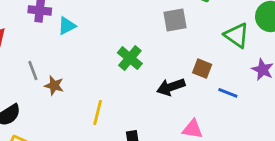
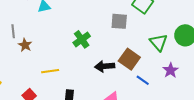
brown square: (202, 69) -> (129, 59), size x1.5
yellow line: (98, 113) -> (50, 71), turned 54

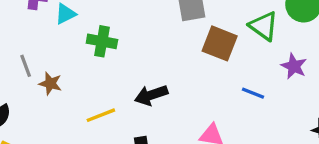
green cross: (82, 39) -> (102, 41), moved, turned -30
brown square: (129, 59) -> (220, 43), moved
black arrow: (105, 66) -> (151, 95), moved

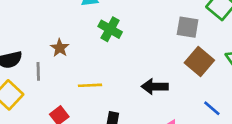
gray line: (26, 66) -> (38, 71), moved
black arrow: (151, 95) -> (155, 87), moved

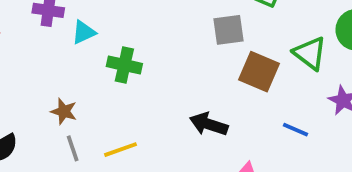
gray line: (38, 71) -> (73, 148), moved
black arrow: (155, 87) -> (209, 124), turned 35

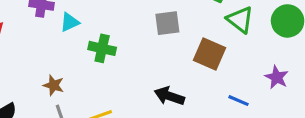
gray square: (228, 30) -> (167, 23), moved
green triangle: (310, 53) -> (240, 20), moved

